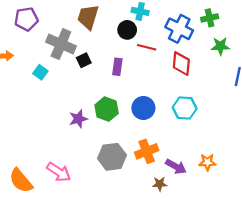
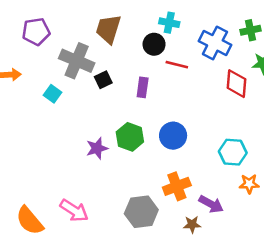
red diamond: (181, 64) -> (237, 84), moved
cyan hexagon: (185, 108) -> (233, 152), moved
gray hexagon: (112, 157) -> (141, 212), moved
orange star: (207, 162) -> (249, 184), moved

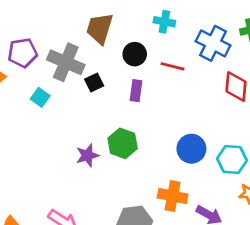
purple pentagon: (36, 32) -> (23, 53), moved
black circle: (154, 44) -> (135, 54), moved
blue circle: (173, 136) -> (191, 149), moved
orange cross: (177, 186) -> (173, 196), turned 32

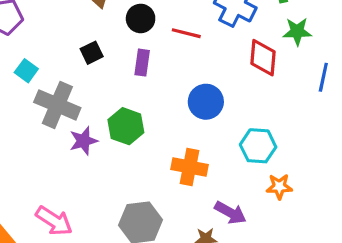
gray cross: (66, 62) -> (57, 105), moved
blue circle: (191, 149) -> (206, 102), moved
orange cross: (173, 196) -> (190, 167), moved

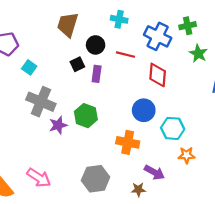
green star: (297, 32) -> (198, 54), turned 30
black square: (92, 53) -> (77, 64), moved
red diamond: (263, 58) -> (158, 75), moved
cyan square: (26, 71) -> (29, 67), moved
blue circle: (206, 102) -> (144, 110), moved

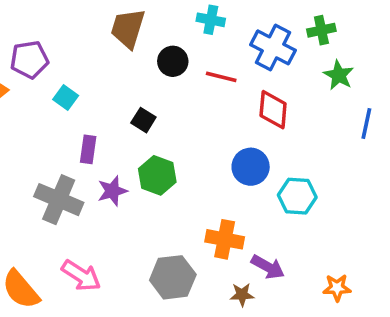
black square: (77, 64) -> (143, 120), moved, turned -32
purple rectangle: (97, 74) -> (88, 149), moved
gray cross: (41, 102) -> (59, 200), moved
orange cross: (128, 142) -> (225, 239), moved
orange star: (187, 155) -> (337, 288), moved

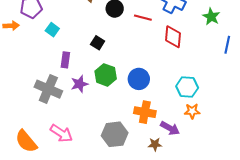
blue circle: (251, 167) -> (139, 79), moved
orange star: (337, 288) -> (192, 111), moved

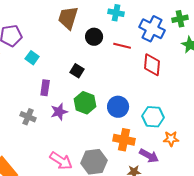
cyan hexagon: (187, 87) -> (153, 117), moved
gray cross: (48, 89) -> (28, 117), size x0.6
pink arrow: (61, 133) -> (61, 161), moved

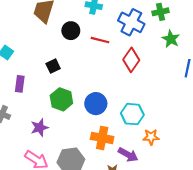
red diamond: (152, 65) -> (131, 60), turned 30
black square: (77, 71) -> (53, 66), turned 32
purple star: (59, 112) -> (40, 128), moved

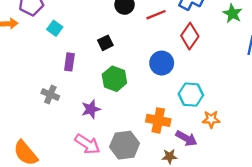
red line: (100, 40) -> (156, 15), turned -36
blue circle: (96, 104) -> (162, 63), moved

